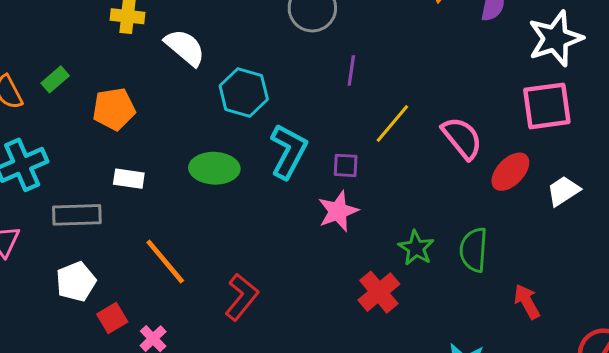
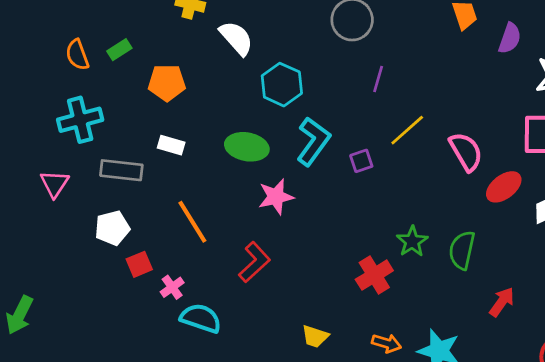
purple square: (346, 165) -> (361, 161), turned -30
pink star: (338, 211) -> (276, 197), moved
red arrow: (527, 302) -> (502, 302), turned 56

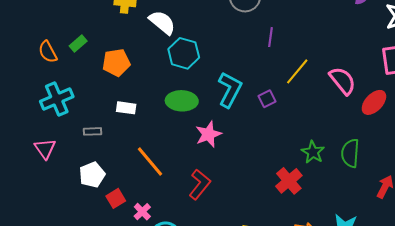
cyan hexagon: (282, 85) -> (184, 53), moved
gray rectangle: (121, 170) -> (92, 131), size x0.6

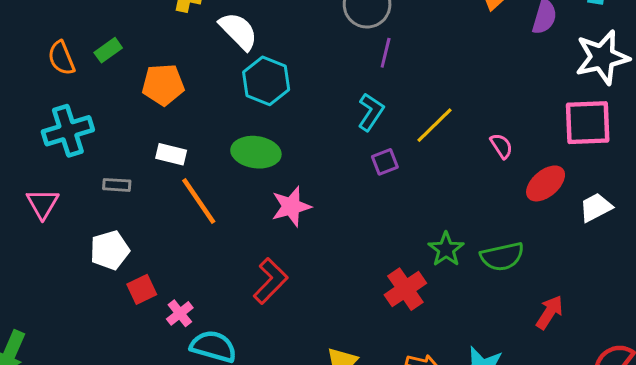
purple line: (270, 37) -> (386, 53), moved
pink semicircle: (342, 81) -> (501, 146), size x0.6
cyan L-shape: (230, 90) -> (371, 112), moved, size x0.7
green semicircle: (350, 153) -> (502, 257), turned -112
orange line: (150, 162) -> (199, 201), moved

